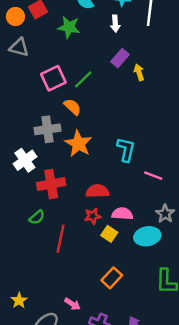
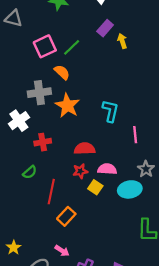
pink line: (153, 176) -> (135, 135), turned 63
red cross: (51, 184) -> (43, 142), size x0.7
orange rectangle: (112, 278) -> (66, 216), moved

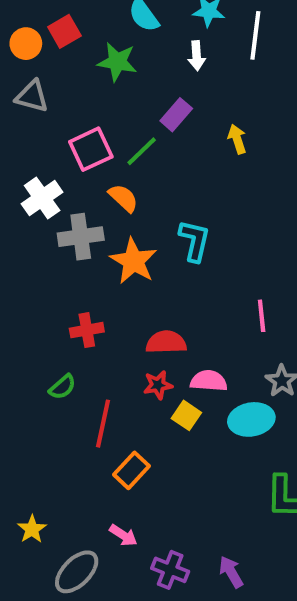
purple rectangle: (105, 28) -> (176, 115), moved
cyan L-shape: (110, 111) -> (194, 241), moved
white cross: (19, 121) -> (42, 198), moved

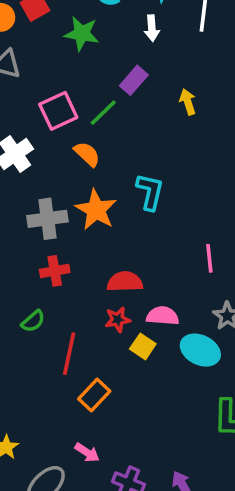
gray cross: (81, 237) -> (47, 219), moved
cyan ellipse: (251, 419) -> (200, 350), turned 36

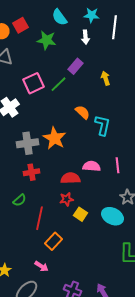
orange semicircle: (87, 154) -> (82, 112), moved
cyan L-shape: (150, 192) -> (102, 125), moved
pink semicircle: (163, 316) -> (91, 166), moved
pink arrow: (87, 453) -> (41, 266), moved

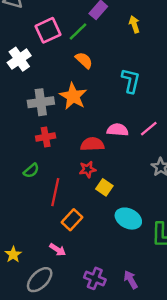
orange semicircle: (82, 112) -> (84, 60), moved
pink line: (117, 165) -> (149, 129), turned 56
cyan ellipse: (112, 216) -> (128, 219), moved

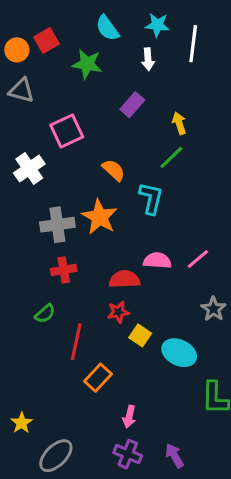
green line: (78, 32) -> (171, 158), moved
cyan L-shape: (131, 81) -> (151, 198), moved
cyan ellipse: (128, 219) -> (179, 353), moved
pink arrow: (58, 250) -> (129, 417), moved, turned 70

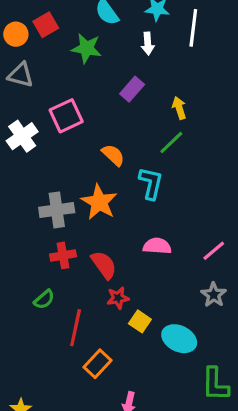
white cross: (29, 169) -> (22, 136), moved
pink line: (198, 259) -> (214, 251), moved
red semicircle: (125, 279) -> (104, 265), moved, turned 56

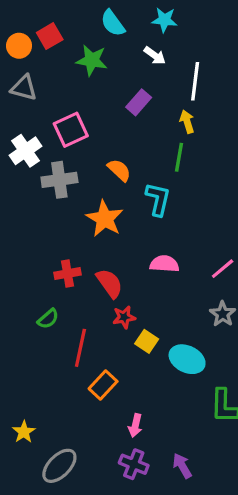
white line: (193, 28) -> (195, 81), moved
white arrow: (148, 44) -> (155, 55), turned -50
green line: (171, 142) -> (179, 157), turned -36
gray cross: (57, 210) -> (59, 180), moved

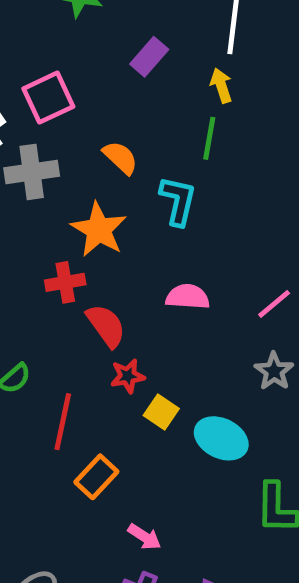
red cross: (67, 274) -> (65, 282), moved
pink arrow: (135, 425) -> (144, 537), turned -70

